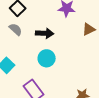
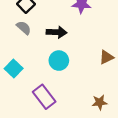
brown triangle: (89, 29) -> (106, 57), moved

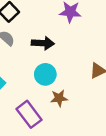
brown star: (100, 102) -> (59, 98), moved

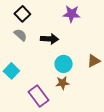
cyan circle: (45, 74) -> (64, 64), moved

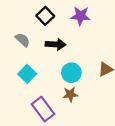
black square: (22, 14) -> (45, 16), moved
cyan square: (11, 71) -> (27, 74), moved

